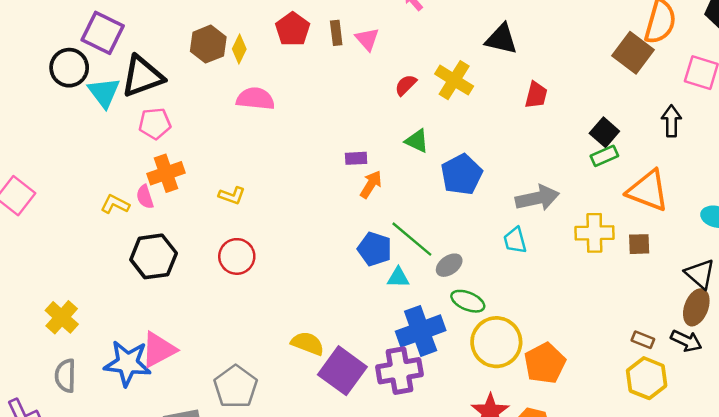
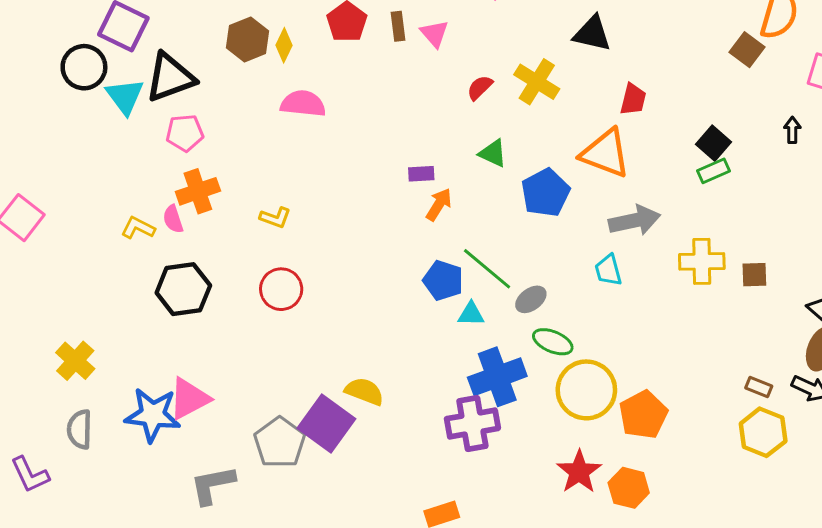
brown square: (633, 53) -> (747, 50), size x0.7
black arrow: (671, 121) -> (792, 130), size x0.7
orange triangle: (648, 191) -> (605, 153), moved
purple square: (342, 371) -> (326, 424), moved

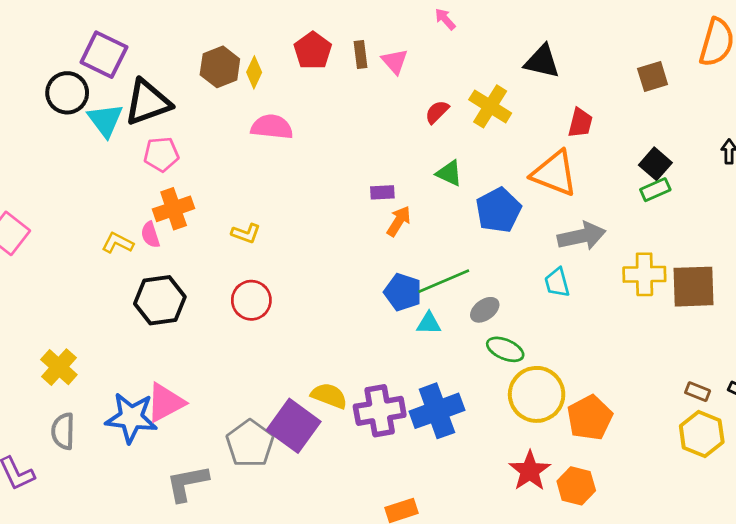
brown square: (747, 50) -> (653, 76), moved, turned 36
green line: (487, 269) -> (444, 281), turned -63
brown square: (754, 275) -> (694, 287), size x1.8
blue cross: (497, 377) -> (437, 411), moved
purple cross: (472, 424) -> (380, 411), moved

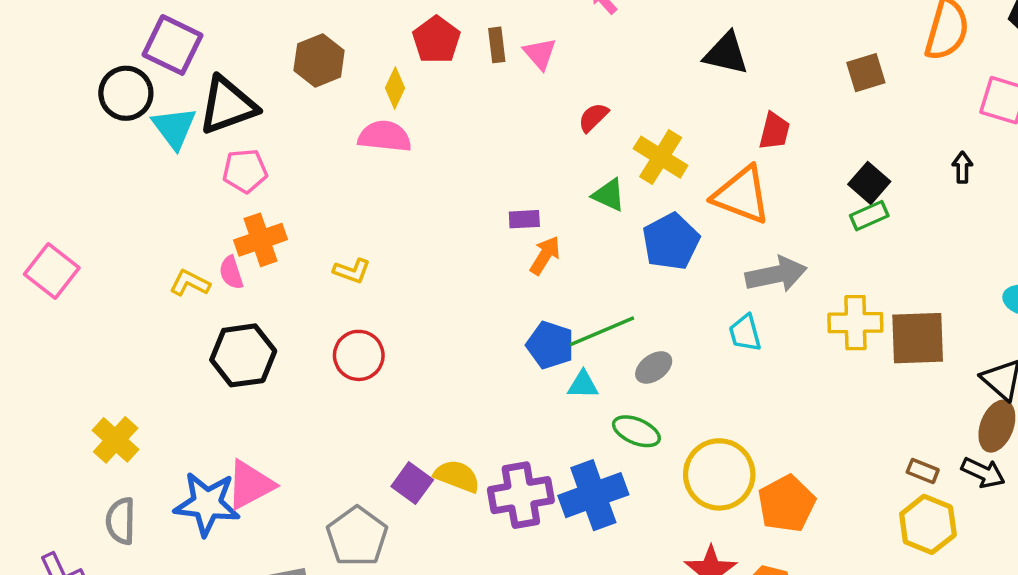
yellow diamond: (254, 72) -> (395, 88), moved
yellow cross: (490, 106) -> (661, 157), moved
green ellipse: (505, 349) -> (636, 431), moved
purple square: (294, 426) -> (412, 483), moved, size x0.6

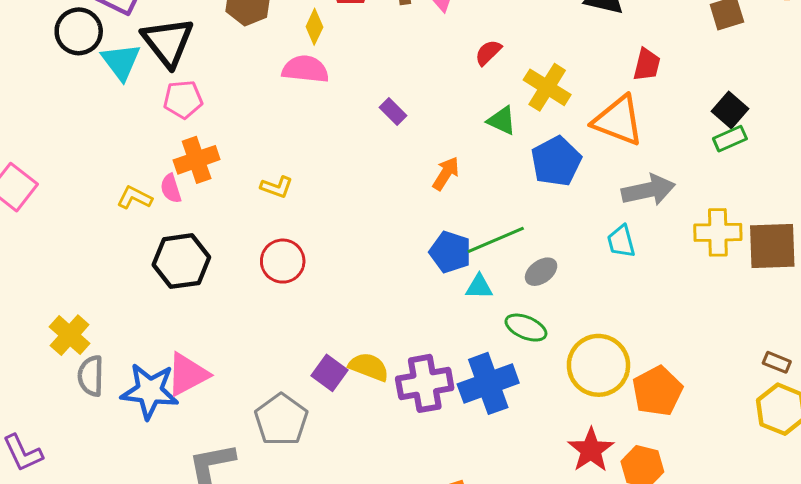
black triangle: (228, 105) -> (168, 42), turned -48
purple rectangle: (524, 219) -> (393, 111), moved, turned 48
gray semicircle: (121, 521) -> (91, 376), moved

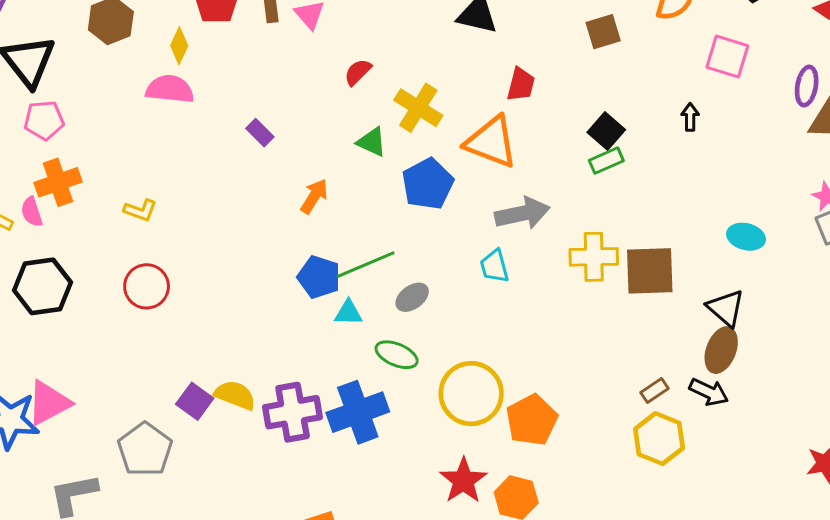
brown rectangle: (777, 362) -> (654, 390), turned -56

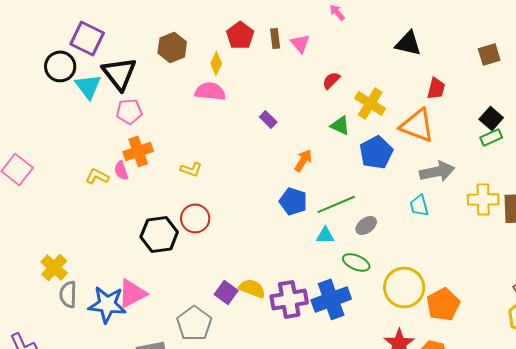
blue pentagon: (319, 277) -> (293, 201), moved
black hexagon: (42, 286) -> (159, 234), moved

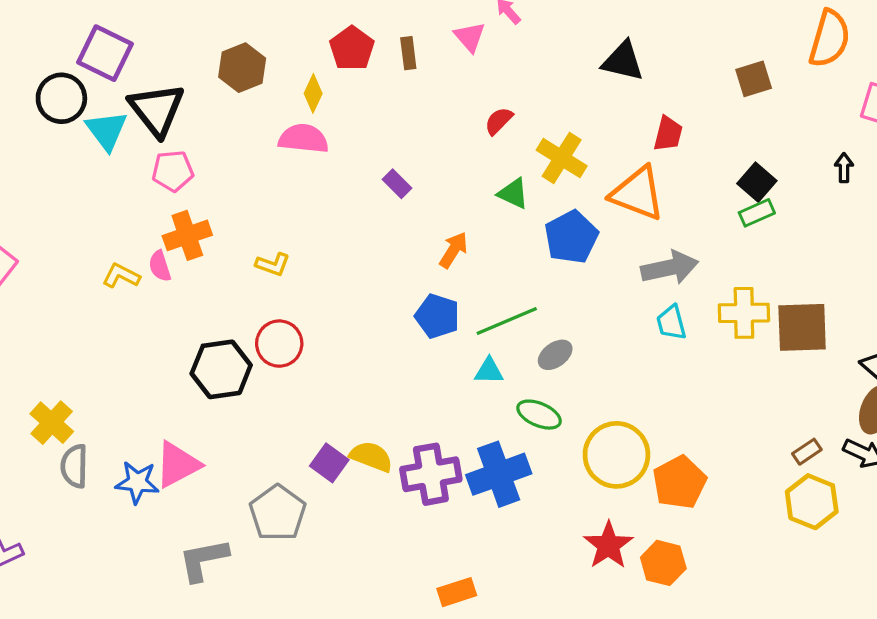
pink triangle: (300, 43) -> (470, 37), moved
cyan trapezoid: (419, 205) -> (671, 323), moved
blue star: (107, 304) -> (137, 482), size x0.7

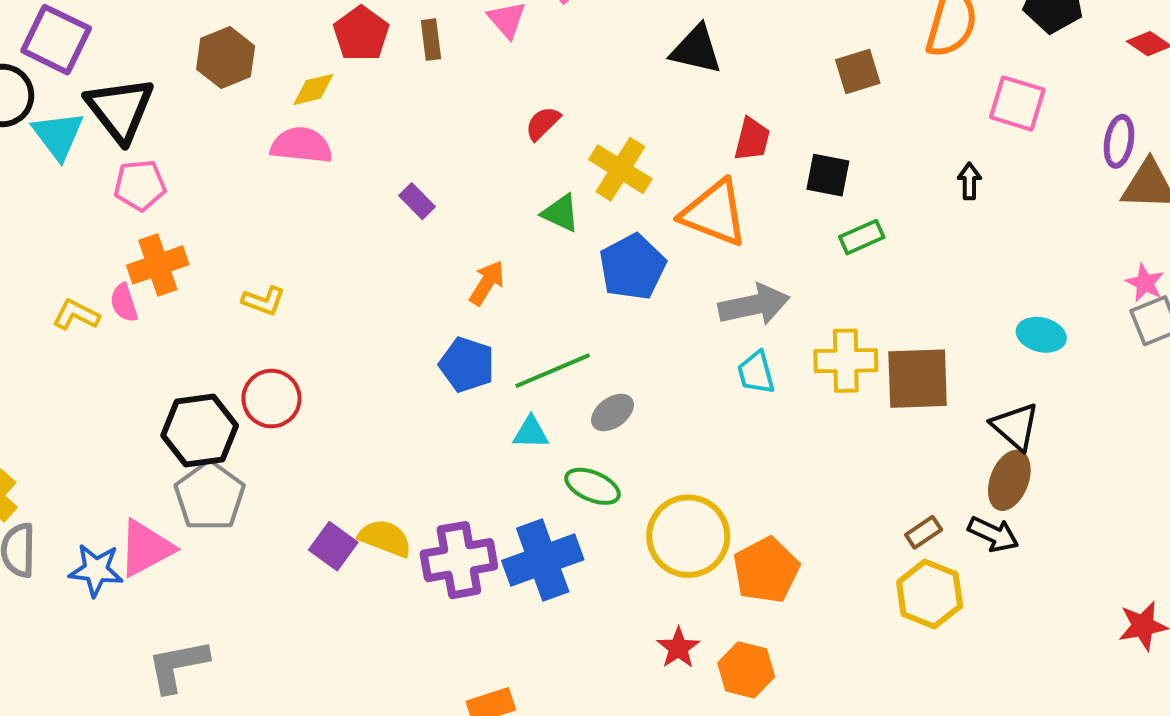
yellow diamond: (313, 93) -> (313, 89), turned 51
black square: (757, 182) -> (828, 175), moved, turned -30
gray pentagon: (278, 513) -> (210, 496), moved
red star: (608, 545) -> (678, 648), size x0.7

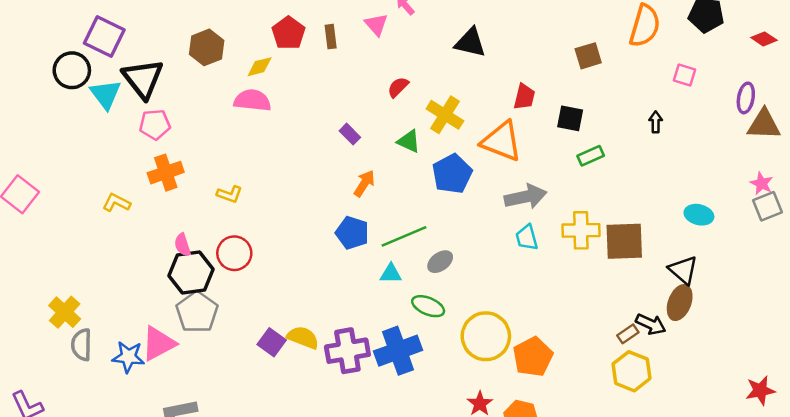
black triangle: (696, 50) -> (470, 43), moved
pink square: (1017, 103) -> (684, 75), size x0.7
purple rectangle: (417, 201) -> (350, 134), moved
pink semicircle: (124, 303) -> (183, 245), moved
black arrow: (993, 534) -> (651, 324), moved

